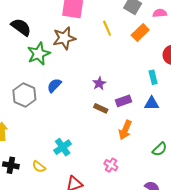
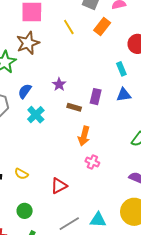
purple star: (99, 83) -> (59, 84), moved
purple rectangle: (124, 101) -> (96, 97), turned -49
orange arrow: (125, 130) -> (84, 136), moved
cyan cross: (63, 147) -> (36, 115), moved

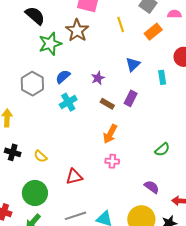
brown star: (28, 43) -> (77, 30), turned -30
blue triangle: (124, 95) -> (133, 64), moved, turned -49
pink cross: (92, 162) -> (112, 161), turned -32
green circle: (25, 211) -> (35, 193), size x1.6

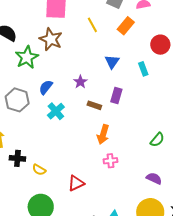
black cross: (13, 152) -> (17, 158), moved

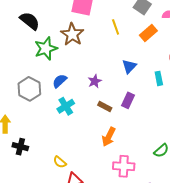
pink cross: (110, 161) -> (124, 166), moved, size x1.5
yellow semicircle: (39, 170) -> (60, 162), moved

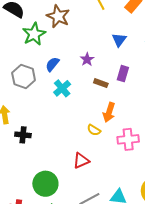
yellow semicircle: (60, 162) -> (94, 130), moved

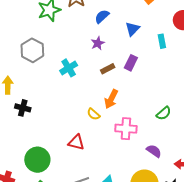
blue semicircle: (52, 64) -> (102, 16), moved
brown rectangle: (101, 83) -> (108, 69), turned -56
red triangle: (81, 161) -> (76, 142), turned 30

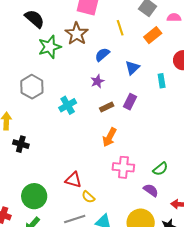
green semicircle: (164, 113) -> (160, 169), moved
yellow semicircle: (94, 114) -> (88, 197), moved

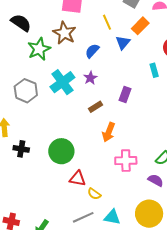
blue triangle: (132, 68) -> (123, 43), moved
cyan cross: (68, 105) -> (62, 82), moved, size x1.4
brown rectangle: (107, 107) -> (96, 107), moved
green circle: (34, 196) -> (61, 151), moved

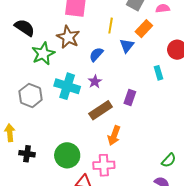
yellow line: (107, 22) -> (111, 26), turned 35
cyan cross: (62, 82) -> (67, 86), turned -35
brown rectangle: (96, 107) -> (101, 110), size x1.6
pink cross: (126, 161) -> (104, 165), moved

